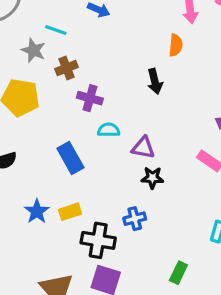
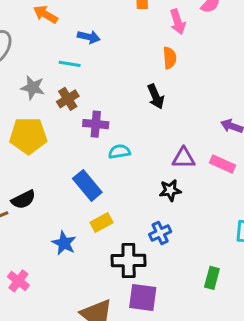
cyan line: (56, 30) -> (70, 64), moved
purple triangle: (143, 148) -> (184, 158), moved
yellow rectangle: (70, 212) -> (102, 223), moved

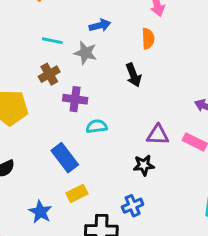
blue arrow: (89, 37) -> (100, 25), moved, turned -30
gray star: (33, 88) -> (85, 53), moved

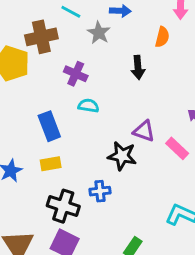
brown cross: (49, 74) -> (41, 37), moved, size x1.5
black star: (144, 165) -> (122, 156), size x1.4

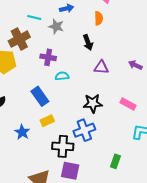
purple triangle: (144, 131) -> (101, 67), moved
pink rectangle: (177, 148) -> (128, 104), moved
blue cross: (100, 191) -> (84, 130), size x1.5

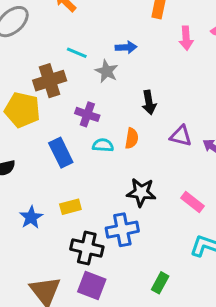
orange semicircle: (99, 18) -> (132, 138), moved
purple triangle: (101, 67) -> (181, 136), moved
blue rectangle: (40, 96) -> (61, 153), moved

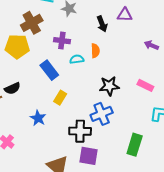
purple triangle: (181, 136) -> (125, 15), moved
yellow rectangle: (70, 207) -> (60, 98), moved, turned -32
green rectangle: (160, 283) -> (135, 145), size x1.5

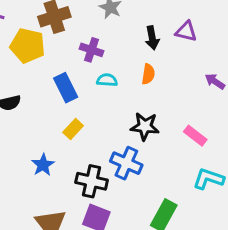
orange semicircle: (95, 51) -> (148, 74), moved
blue cross: (102, 114) -> (126, 163), turned 35
blue star: (38, 118) -> (43, 165), moved

